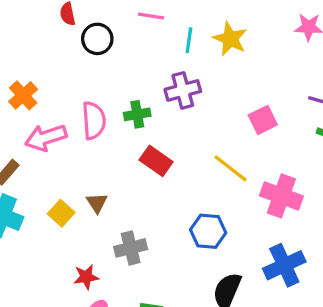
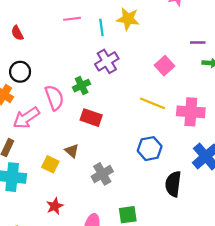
black circle: (97, 39) -> (20, 72), moved
red rectangle: (156, 161) -> (91, 118), moved
red star: (86, 277) -> (55, 206), moved

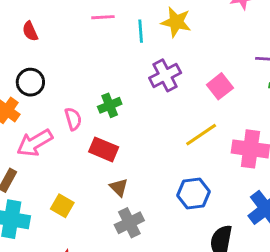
purple cross: (107, 61) -> (165, 75), moved
pink semicircle: (54, 98) -> (73, 119), size x0.7
yellow line: (153, 103) -> (201, 135), turned -60
red rectangle: (91, 118) -> (104, 149), moved
brown triangle: (72, 151) -> (119, 187), moved

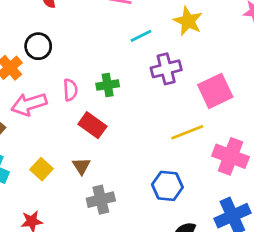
cyan line: (141, 31) -> (141, 36), moved, turned 55
pink square: (220, 86) -> (215, 91), size x1.4
brown triangle: (119, 187) -> (81, 166), moved

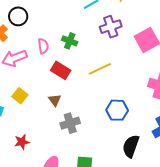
green cross: (108, 85) -> (70, 41), turned 35
yellow line: (187, 132) -> (100, 69), moved
yellow square: (41, 169) -> (20, 96), moved

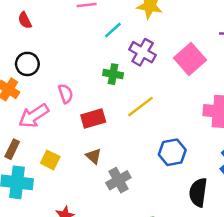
purple cross: (111, 27) -> (143, 52), turned -30
green cross: (70, 41) -> (113, 74), moved
red rectangle: (61, 70) -> (93, 118), turned -36

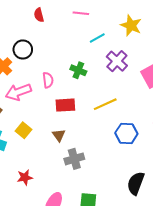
red semicircle: (25, 20) -> (39, 15), moved
green cross: (113, 74) -> (78, 70), moved
blue hexagon: (172, 152) -> (126, 133), moved

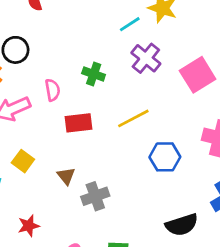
cyan line: (97, 38) -> (130, 24), moved
brown triangle: (59, 135) -> (66, 176), moved
black semicircle: (136, 183) -> (182, 225), turned -125

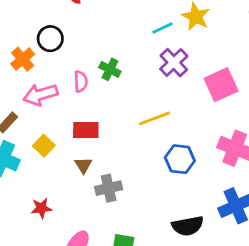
green cross: (94, 74) -> (110, 69), moved
red rectangle: (79, 123) -> (86, 130), moved

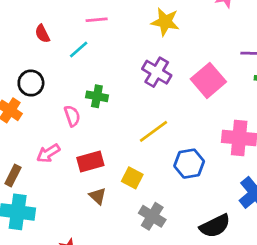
cyan line: (163, 28) -> (79, 49), moved
pink arrow: (41, 95) -> (48, 153), moved, size x0.7
yellow square: (44, 146) -> (132, 178), moved
gray cross: (109, 188) -> (152, 216), moved, turned -30

